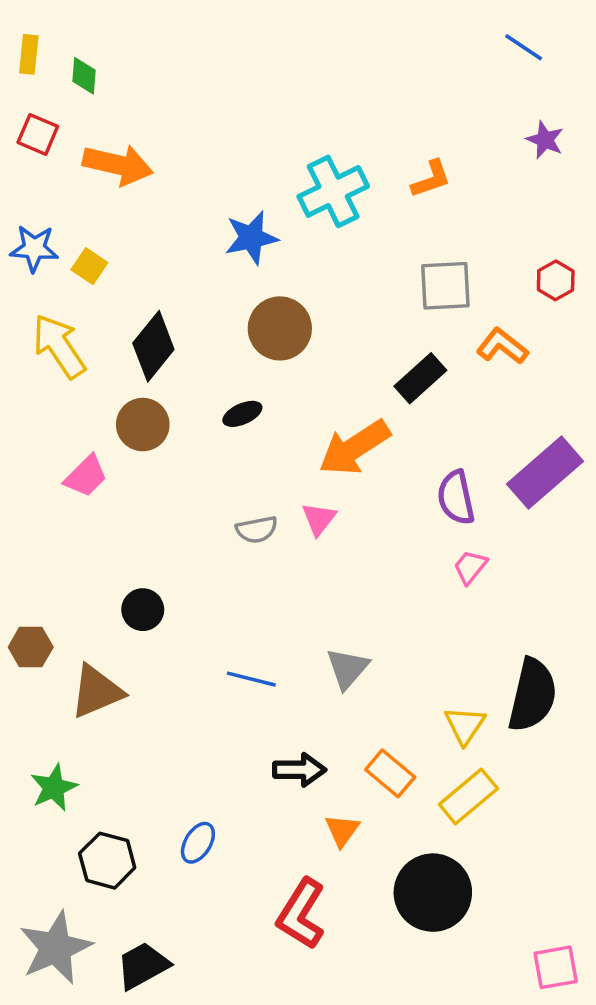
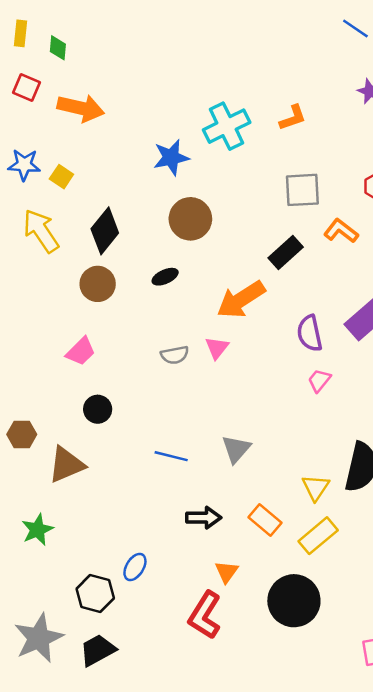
pink trapezoid: (86, 476) -> (81, 351), moved
orange triangle: (342, 830) -> (227, 572), moved
black hexagon: (107, 861) -> (95, 593), moved

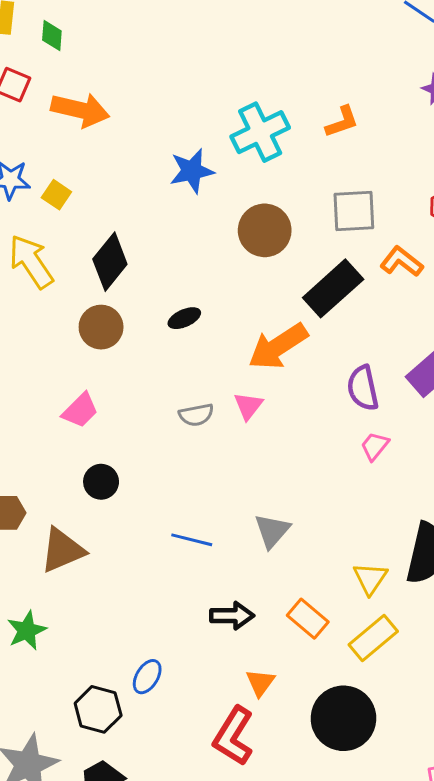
brown circle: (190, 219) -> (265, 230), moved
black rectangle: (286, 253) -> (333, 288), size x1.4

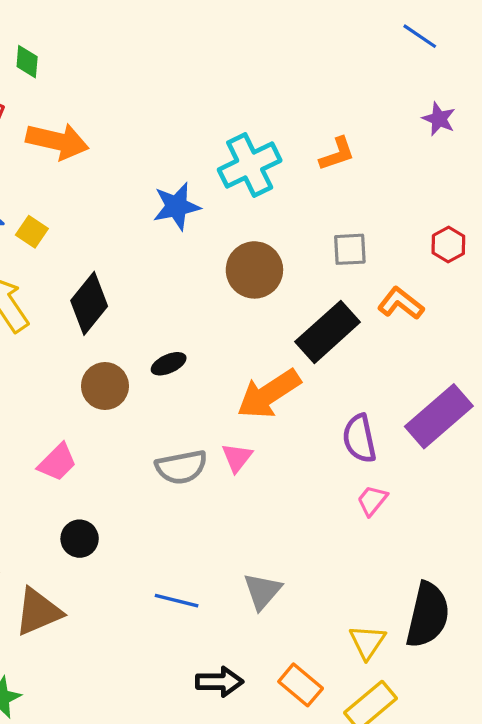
gray square: (354, 211) -> (350, 249), size x0.7
brown circle: (101, 327) -> (105, 386), moved
gray semicircle: (196, 415) -> (181, 467), size x1.4

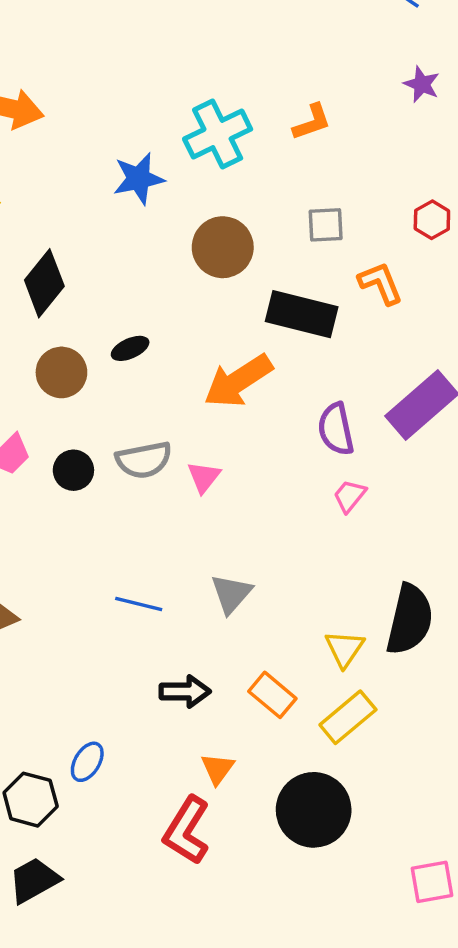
orange L-shape: (401, 303) -> (381, 283), turned 30
black rectangle: (328, 332) -> (302, 314), turned 56
pink triangle: (237, 458) -> (204, 477), moved
black circle: (80, 539) -> (73, 470), moved

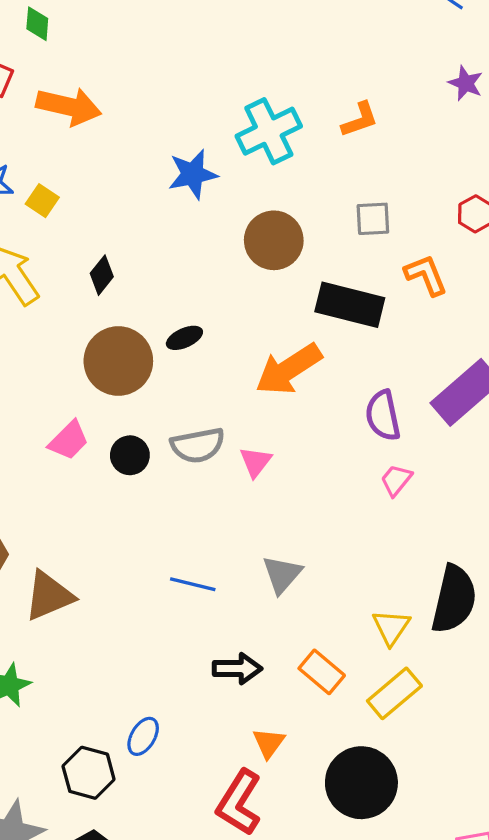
black diamond: (44, 283) -> (102, 275), size x0.6
brown circle: (61, 372) -> (118, 361), size x1.4

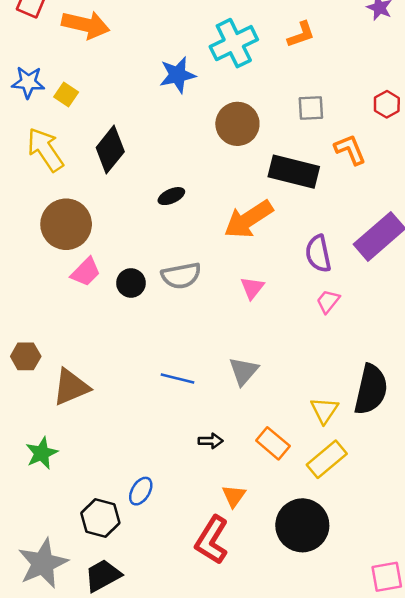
black diamond: (102, 275) -> (110, 150), size x1.6
brown circle: (118, 361) -> (66, 224), moved
pink triangle: (256, 462) -> (252, 288), moved
black arrow: (237, 669) -> (211, 441), size x0.7

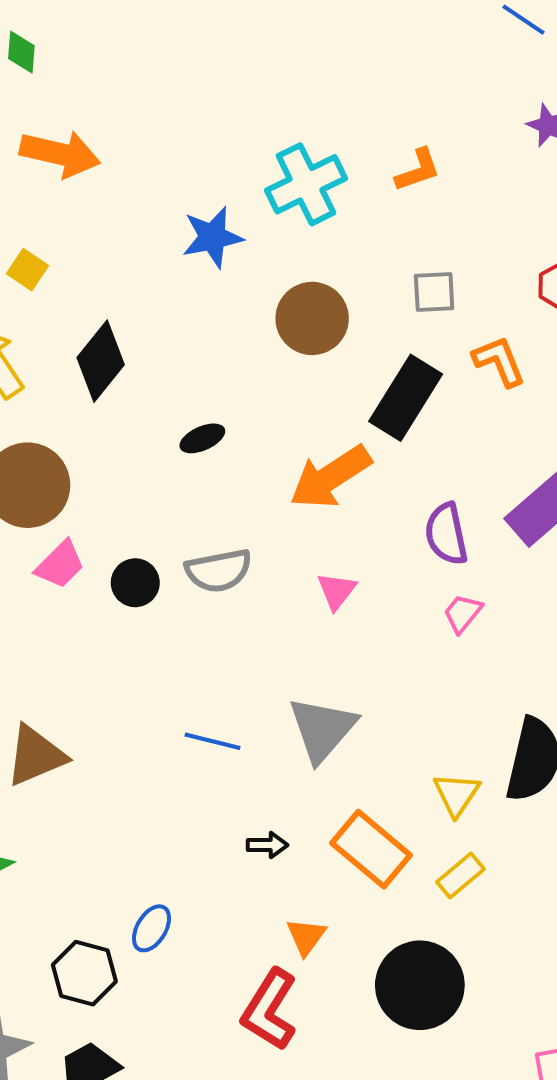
black rectangle: (294, 172) -> (406, 398), turned -72
gray triangle: (244, 371) -> (322, 729), size x1.4
orange rectangle: (273, 443) -> (371, 849), size x1.4
yellow rectangle: (327, 459) -> (461, 876), size x0.7

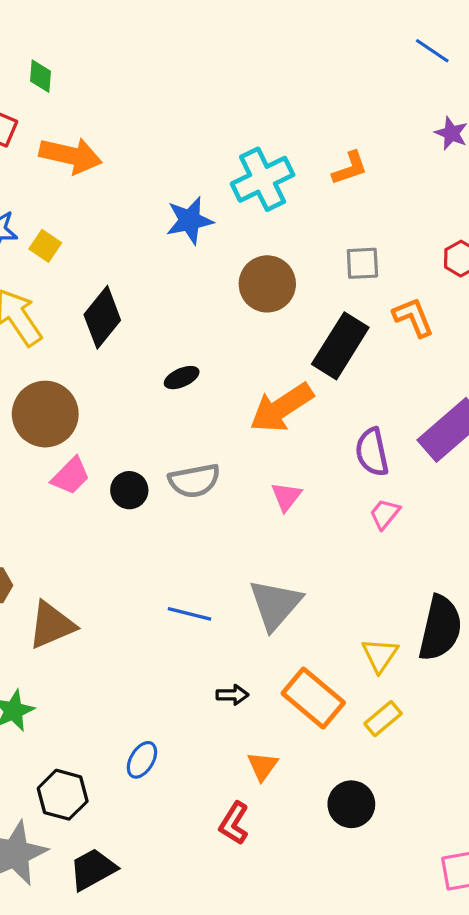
black hexagon: (84, 973) -> (63, 795), moved
black circle: (420, 985) -> (351, 804), size x0.7
red L-shape: (269, 1010) -> (234, 823), size x0.7

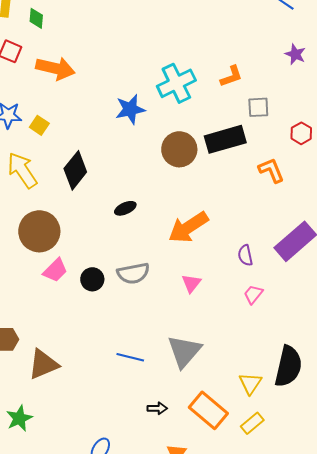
gray square: (362, 263) -> (258, 107), moved
black rectangle: (340, 346) -> (225, 139), moved, turned 42
purple semicircle: (372, 452) -> (245, 255), size x0.7

